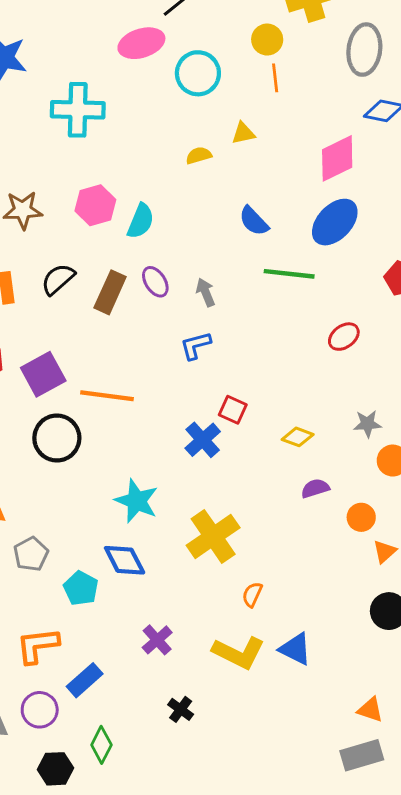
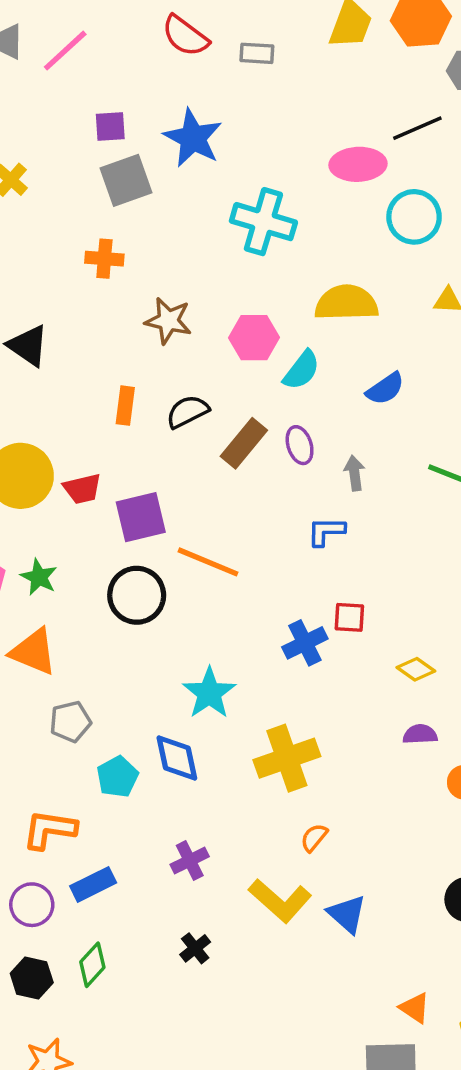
yellow semicircle: (199, 155) -> (346, 303), moved, size x2.0
blue semicircle: (254, 221) -> (385, 389), moved, turned -96
red square: (233, 410) -> (349, 617), turned -36

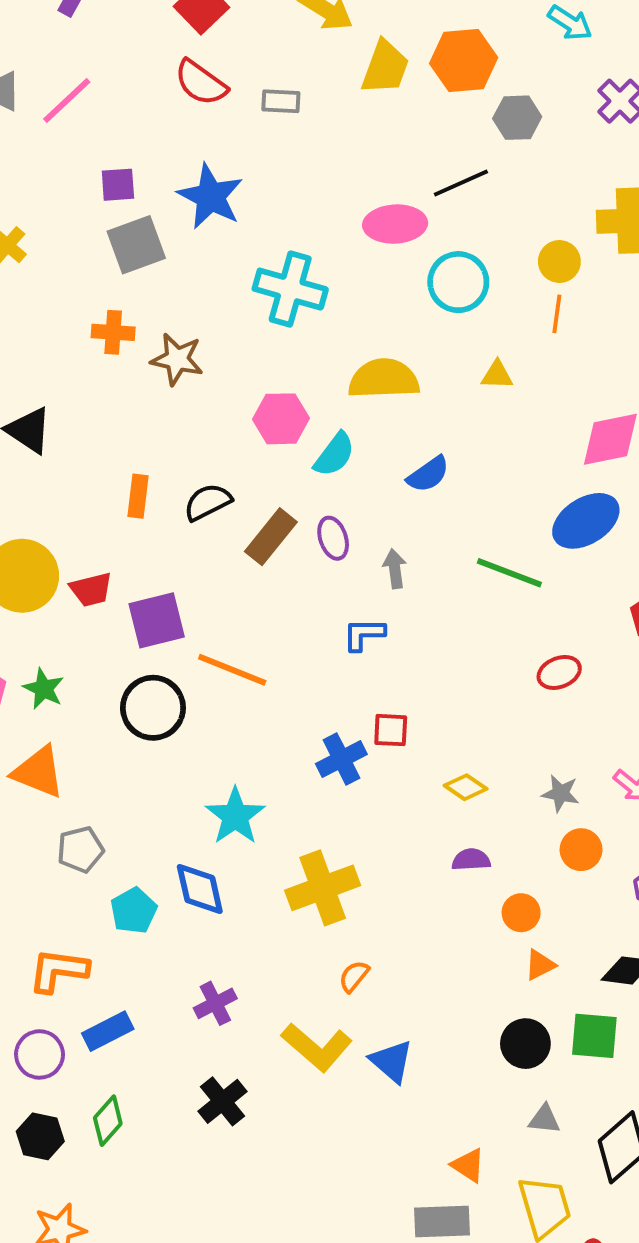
brown star: (168, 321) -> (177, 359), moved
black cross: (195, 948) -> (222, 1101), size x1.4

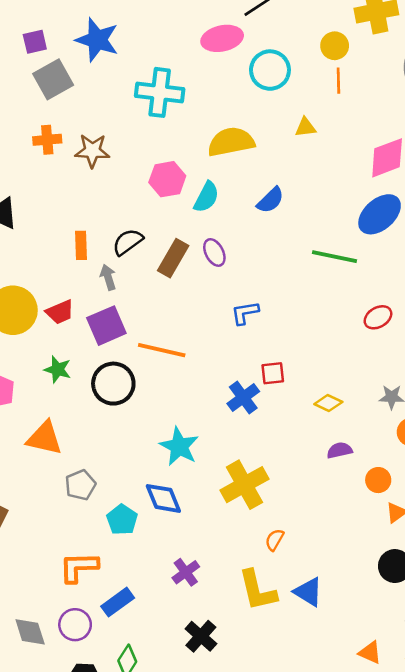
gray arrow: (395, 569) -> (108, 277), moved
green star: (44, 689) -> (58, 369), moved
yellow L-shape: (317, 1047) -> (257, 590), turned 45

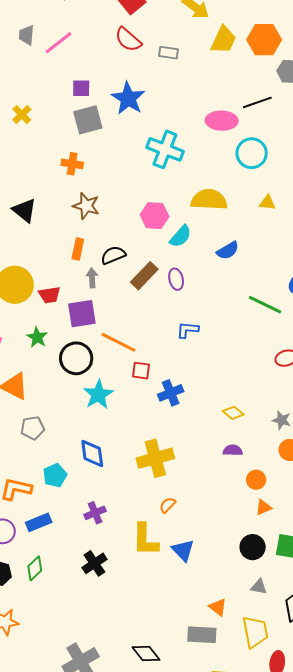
brown star: (92, 151) -> (86, 206), moved
red square: (273, 373) -> (141, 371), moved
cyan star: (179, 446) -> (98, 395), moved
cyan pentagon: (122, 520) -> (55, 475), moved

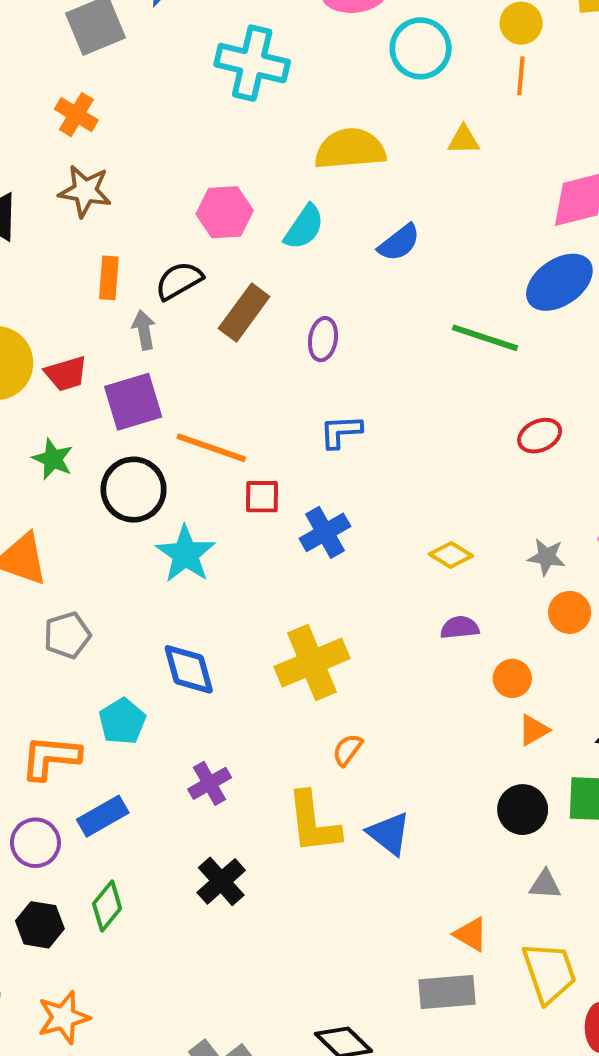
orange cross: (72, 164) -> (76, 115), turned 30
brown star: (86, 206) -> (85, 191), moved
pink hexagon: (155, 216) -> (225, 212), moved
purple ellipse: (176, 279) -> (323, 339), moved, turned 30
blue L-shape: (188, 330) -> (341, 432), moved

